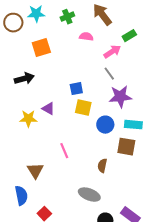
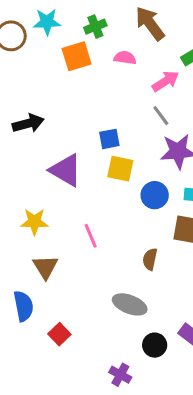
orange square: (41, 48) -> (77, 56), moved
purple triangle: (48, 109) -> (66, 170), size x1.6
yellow star: (28, 119) -> (34, 222), moved

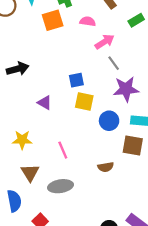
pink arrow: (166, 81) -> (105, 42), moved
purple triangle: (66, 170) -> (45, 103), size x0.6
brown semicircle: (150, 259) -> (106, 167), turned -112
gray ellipse: (130, 304) -> (61, 186), moved, turned -30

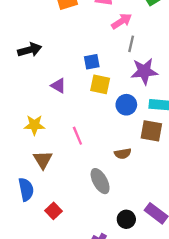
gray line: (114, 63) -> (131, 44), turned 49
gray ellipse: (61, 186) -> (100, 181), moved, turned 70

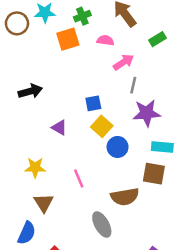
yellow square: (100, 84) -> (102, 126), turned 30
blue circle: (126, 105) -> (118, 147), moved
brown semicircle: (123, 154) -> (125, 197), size x1.6
blue semicircle: (26, 189) -> (27, 233), turned 35

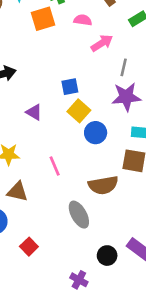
gray line: (133, 85) -> (124, 67), moved
brown triangle: (44, 203) -> (17, 192), turned -45

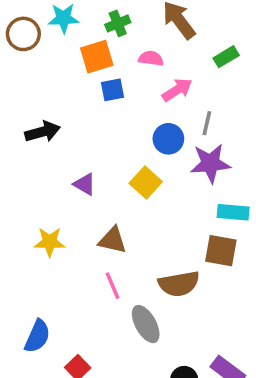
blue square: (70, 87) -> (112, 90), moved
blue circle: (96, 133) -> (168, 139), moved
pink line: (55, 166) -> (112, 286), moved
brown triangle: (17, 192) -> (112, 240), moved

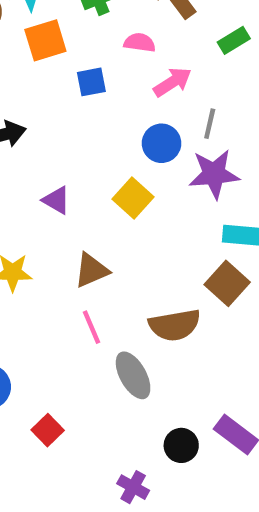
orange square: (97, 57) -> (45, 40), moved
brown triangle: (112, 240) -> (91, 270), turned -36
brown square: (221, 251) -> (227, 283), turned 32

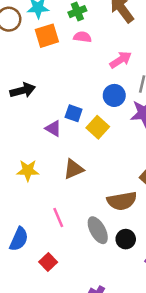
pink semicircle: (140, 43) -> (82, 37), moved
blue square: (91, 82) -> (74, 113), moved, turned 30
pink line: (91, 327) -> (58, 217), moved
black circle: (181, 445) -> (126, 239), moved

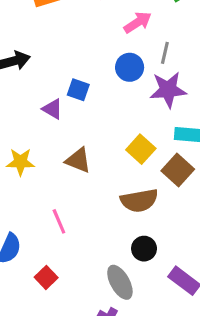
yellow square: (98, 127) -> (141, 149), moved
brown triangle: (74, 169) -> (78, 160), turned 45
gray ellipse: (98, 230) -> (120, 282), moved

